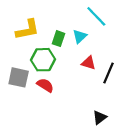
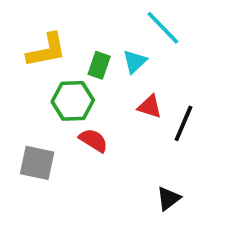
gray square: (19, 77) -> (37, 163), moved
red semicircle: (45, 85) -> (93, 140), moved

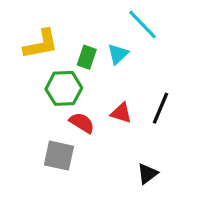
red triangle: (150, 107) -> (121, 113), moved
gray square: (37, 163) -> (59, 156), moved

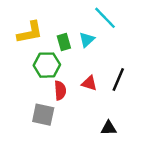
green rectangle: (87, 57) -> (64, 42), turned -35
red semicircle: (82, 123) -> (60, 90), turned 54
black triangle: (147, 174) -> (109, 128), turned 35

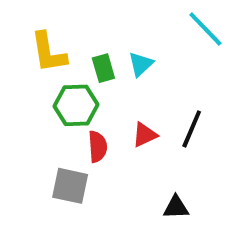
cyan line: (105, 18) -> (205, 29), moved
yellow L-shape: (30, 32) -> (49, 52), turned 92
red triangle: (89, 83) -> (145, 135), turned -42

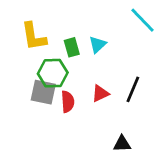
gray square: (70, 186) -> (43, 92), moved

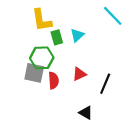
yellow L-shape: (34, 36) -> (42, 20), moved
black line: (133, 89) -> (105, 84), moved
black triangle: (122, 144) -> (86, 113), moved, turned 32

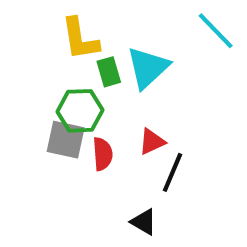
cyan triangle: (77, 35) -> (148, 68), size x1.6
black line: (105, 84) -> (172, 172), moved
black triangle: (86, 113) -> (144, 222), moved

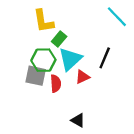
cyan triangle: (148, 68) -> (70, 59), moved
green rectangle: (109, 72) -> (59, 39), turned 56
black line: (172, 172) -> (105, 58), moved

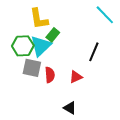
cyan triangle: (70, 59) -> (41, 46), moved
green hexagon: (43, 60) -> (23, 46), moved
red triangle: (82, 77) -> (76, 77), moved

